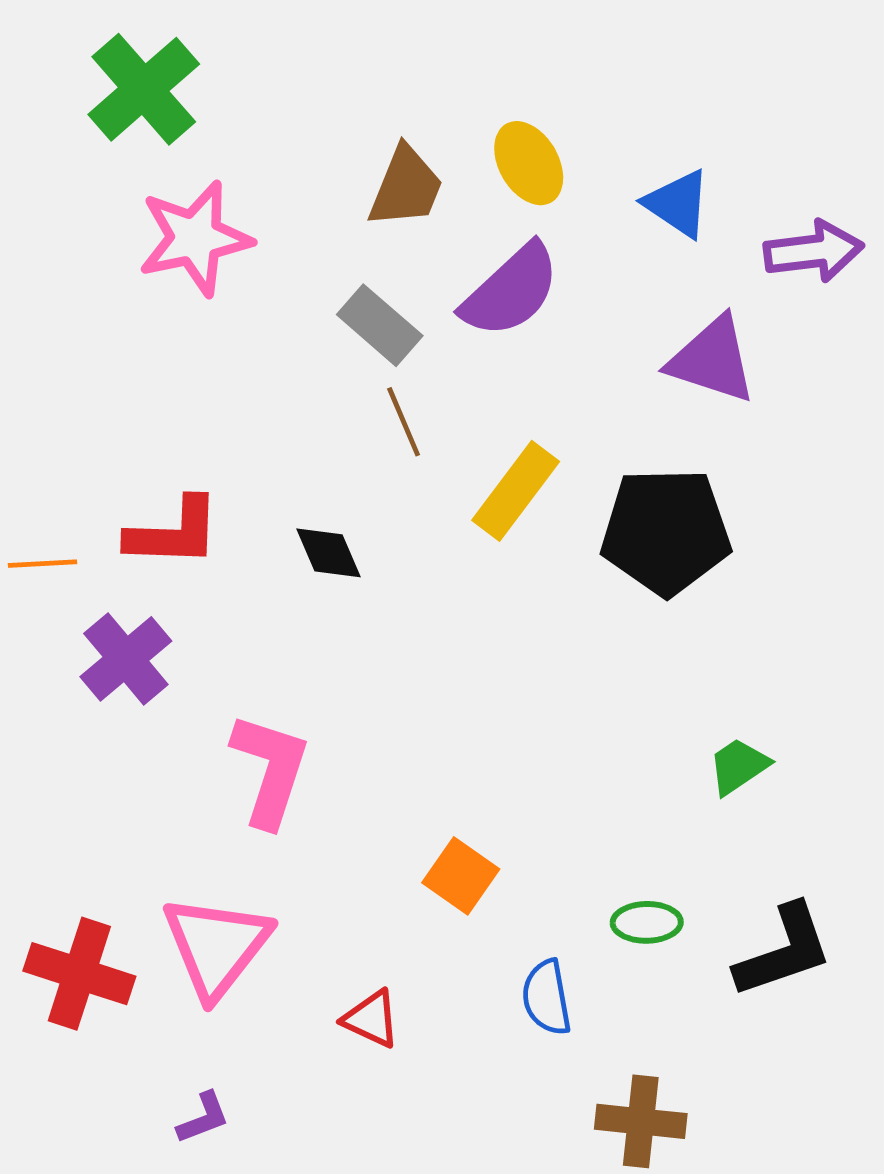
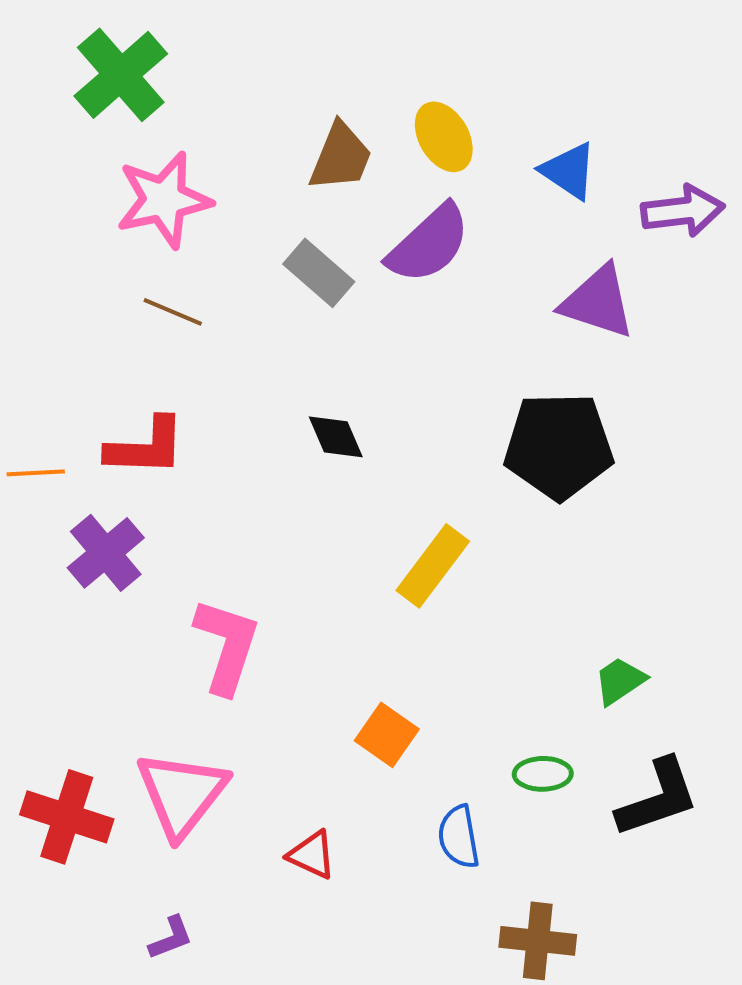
brown line: (404, 422) -> (173, 312), moved, turned -44
yellow rectangle: (516, 491) -> (433, 566), moved
black diamond: (328, 553) -> (336, 437), moved
green trapezoid: (738, 766) -> (620, 681), moved

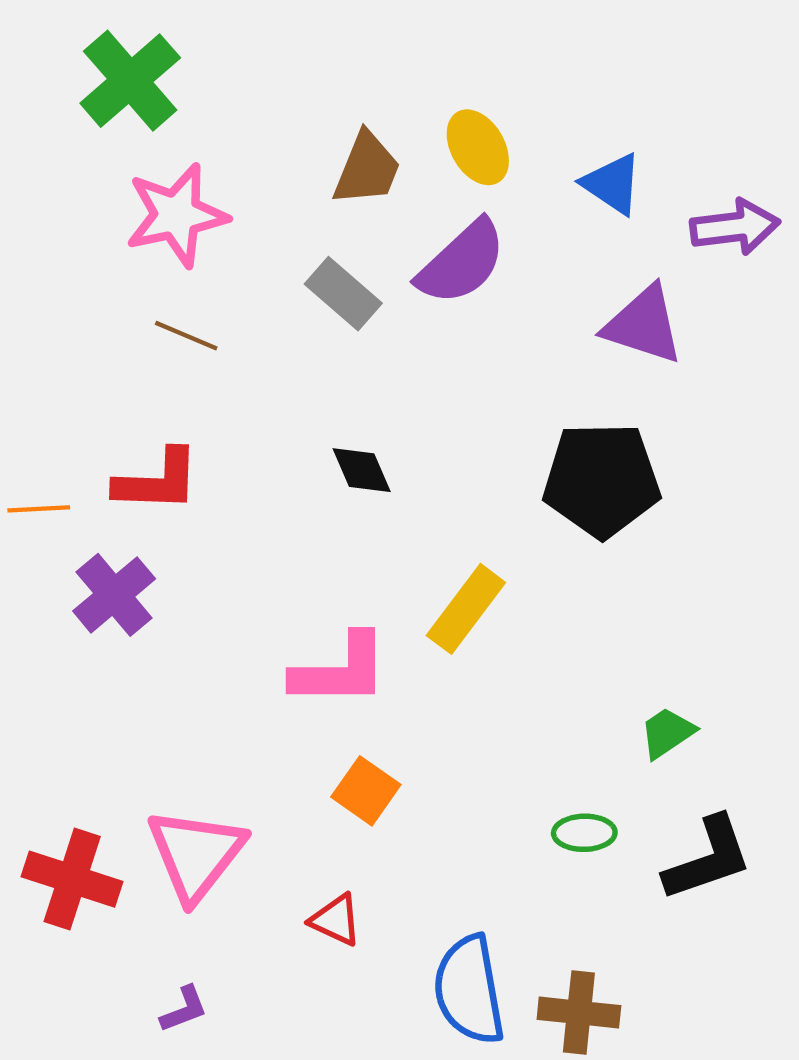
pink L-shape: (227, 646) -> (340, 670), moved, turned 72
orange square: (387, 735) -> (366, 791), moved
blue semicircle: (459, 837) -> (469, 990), moved, size x1.6

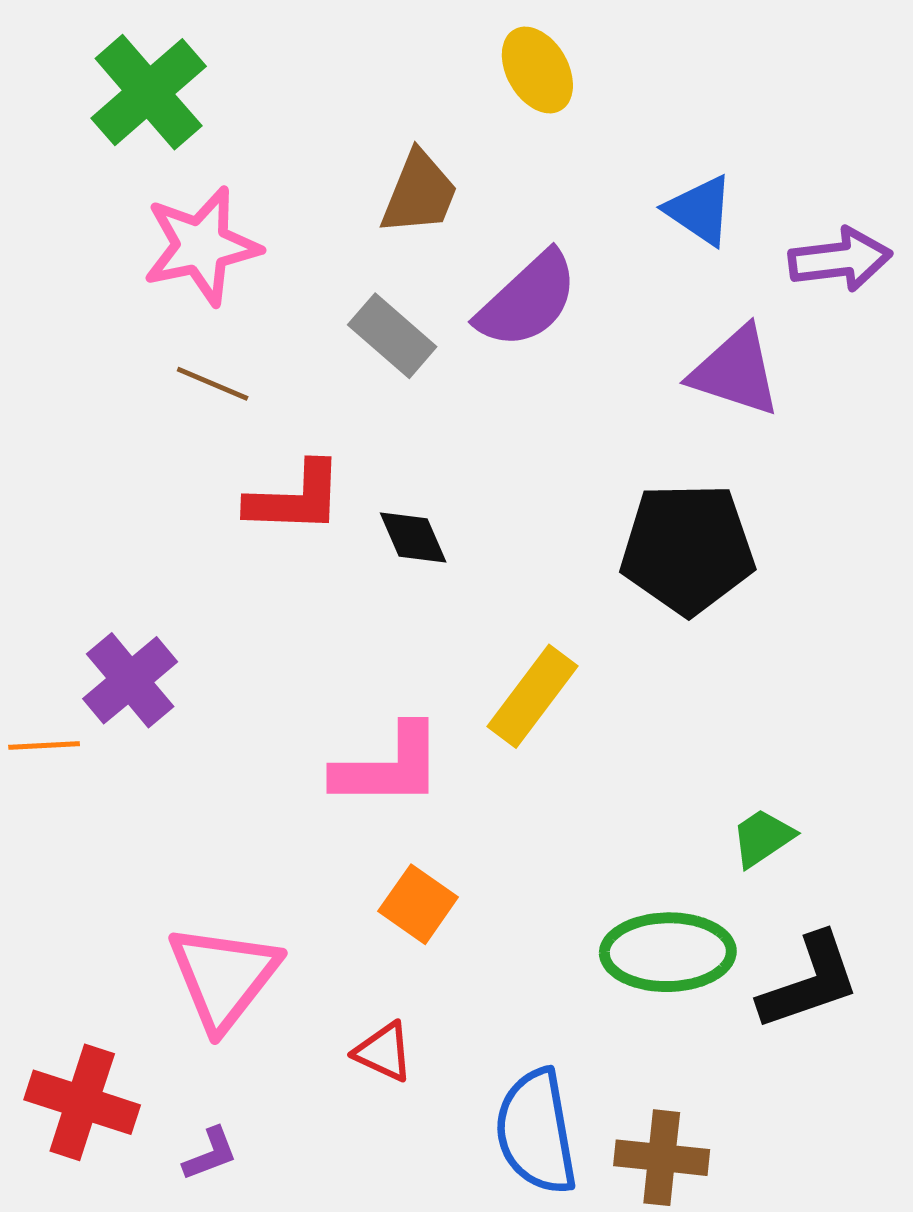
yellow ellipse: (478, 147) -> (537, 70), moved
red L-shape: (157, 481) -> (295, 498), moved
orange line: (39, 509) -> (44, 745), moved
green ellipse: (584, 833) -> (668, 952), size x1.8
red cross: (72, 879) -> (82, 1102), moved

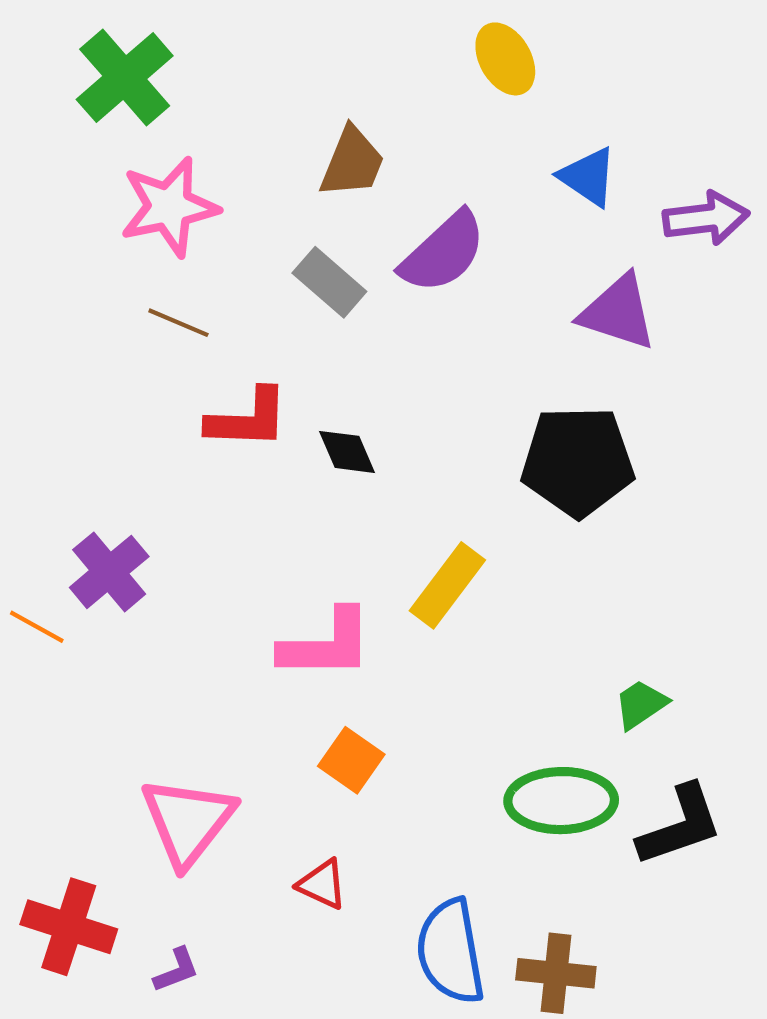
yellow ellipse: (537, 70) -> (505, 59), moved
orange line: (44, 745) -> (37, 627), turned 32

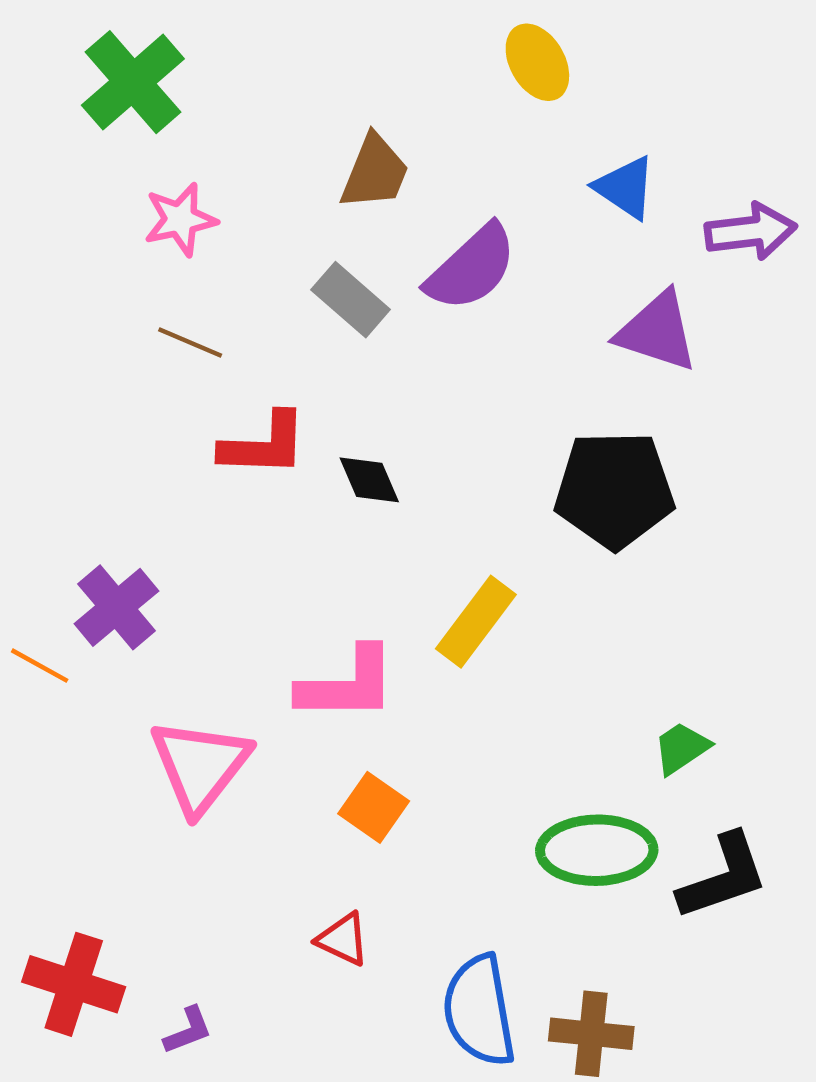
pink star: (169, 207) -> (180, 219), size x0.7
pink triangle: (188, 821) -> (200, 766), moved

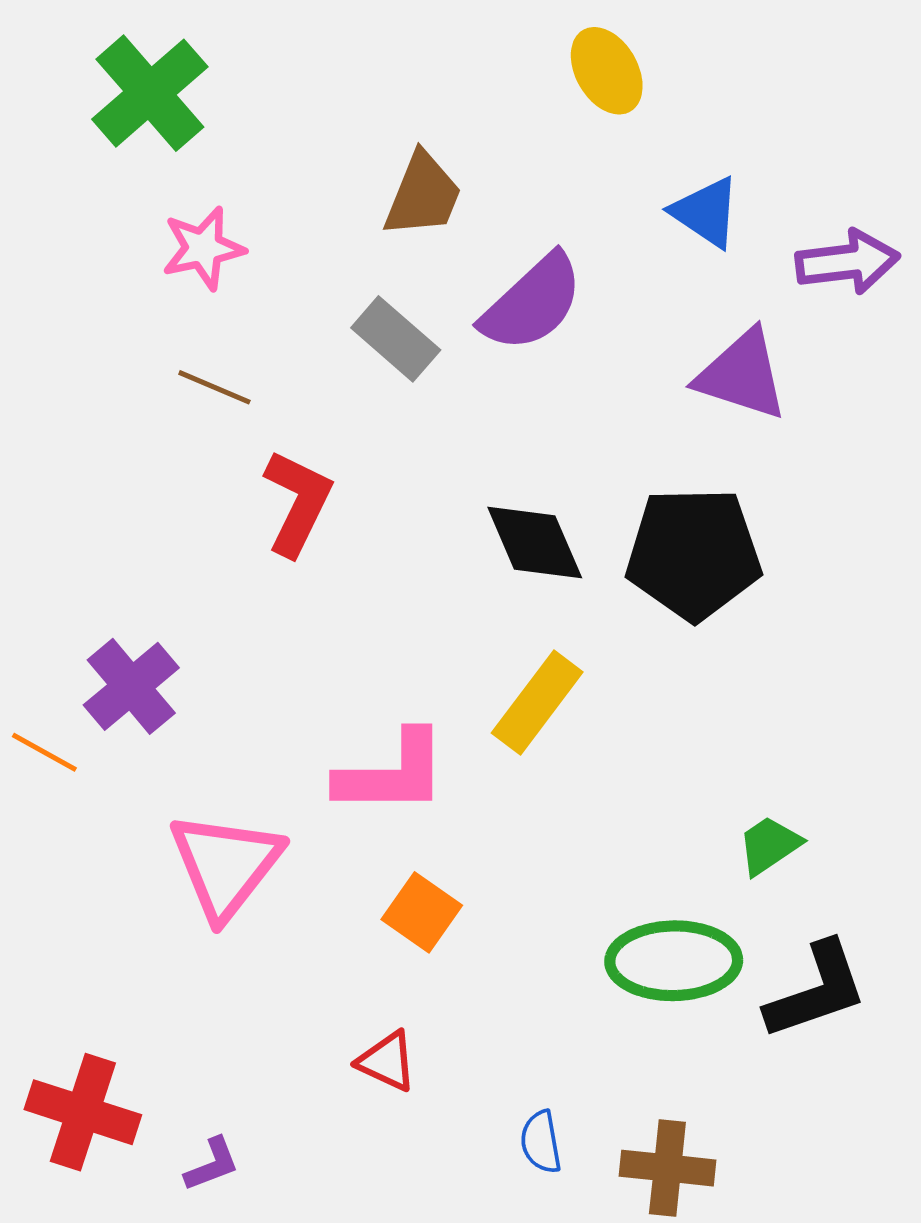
red L-shape: (264, 445) -> (298, 503), turned -66
black diamond: (369, 480) -> (535, 542), moved, size x1.4
blue semicircle: (479, 1011) -> (541, 1142), size x0.5

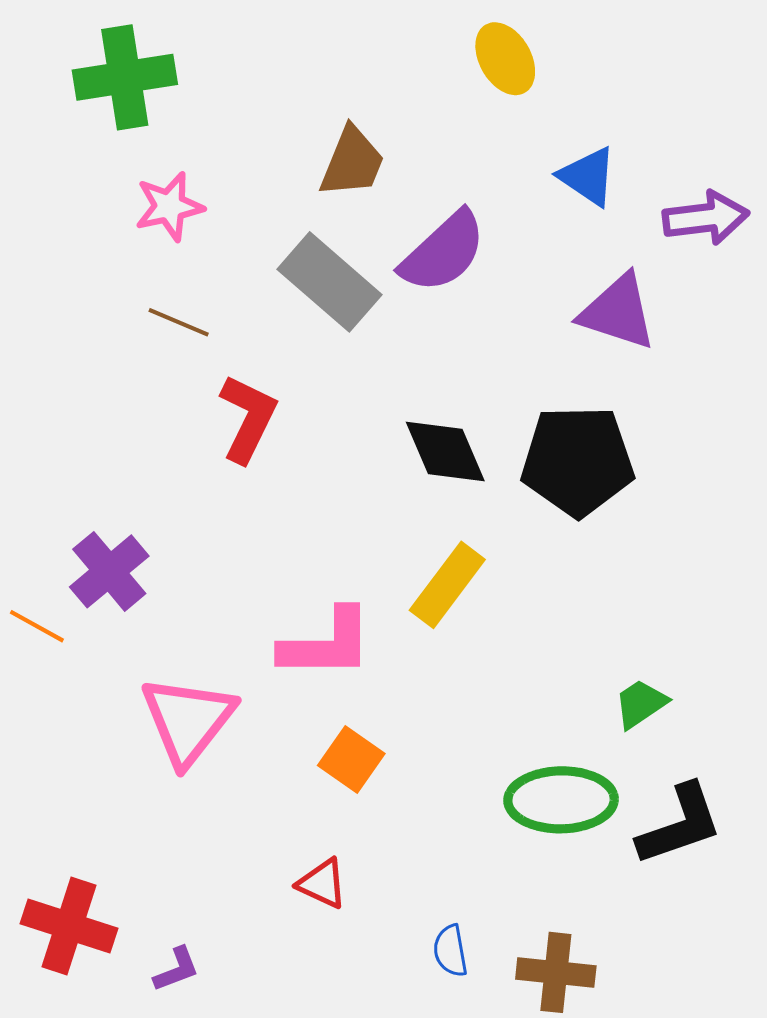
green cross: (150, 93) -> (125, 77), turned 32
gray rectangle: (396, 339) -> (329, 282), size x1.4

